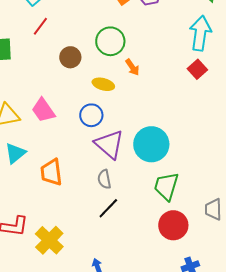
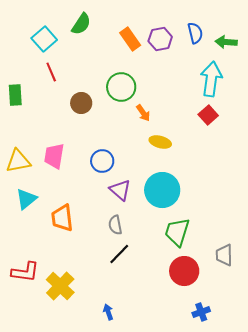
red line: (40, 26) -> (51, 72), turned -60
yellow ellipse: (103, 84) -> (160, 142), moved
pink trapezoid: (43, 110) -> (54, 156), turned 44
purple triangle: (109, 144) -> (120, 190), size x0.7

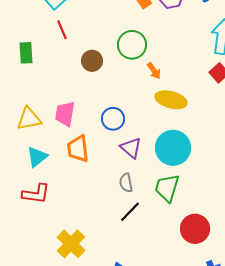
yellow ellipse: (160, 142) -> (171, 100), size x1.4
orange trapezoid: (62, 218) -> (78, 149), moved
green trapezoid: (177, 232) -> (167, 188), moved
red L-shape: (25, 272) -> (36, 194), moved

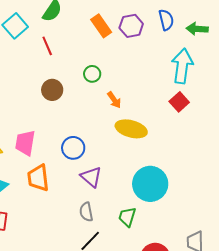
red line: (62, 30) -> (47, 46), moved
green circle: (132, 45) -> (92, 74), size x0.6
cyan circle: (173, 148) -> (150, 184), moved
green trapezoid: (167, 188) -> (127, 217), size x0.7

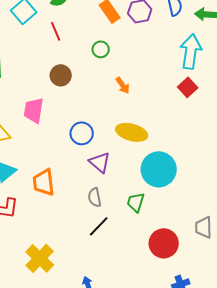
green circle: (92, 74) -> (101, 49), moved
yellow ellipse: (131, 129) -> (132, 132), moved
pink trapezoid: (25, 143) -> (34, 110), moved
orange trapezoid: (38, 178) -> (44, 182), moved

